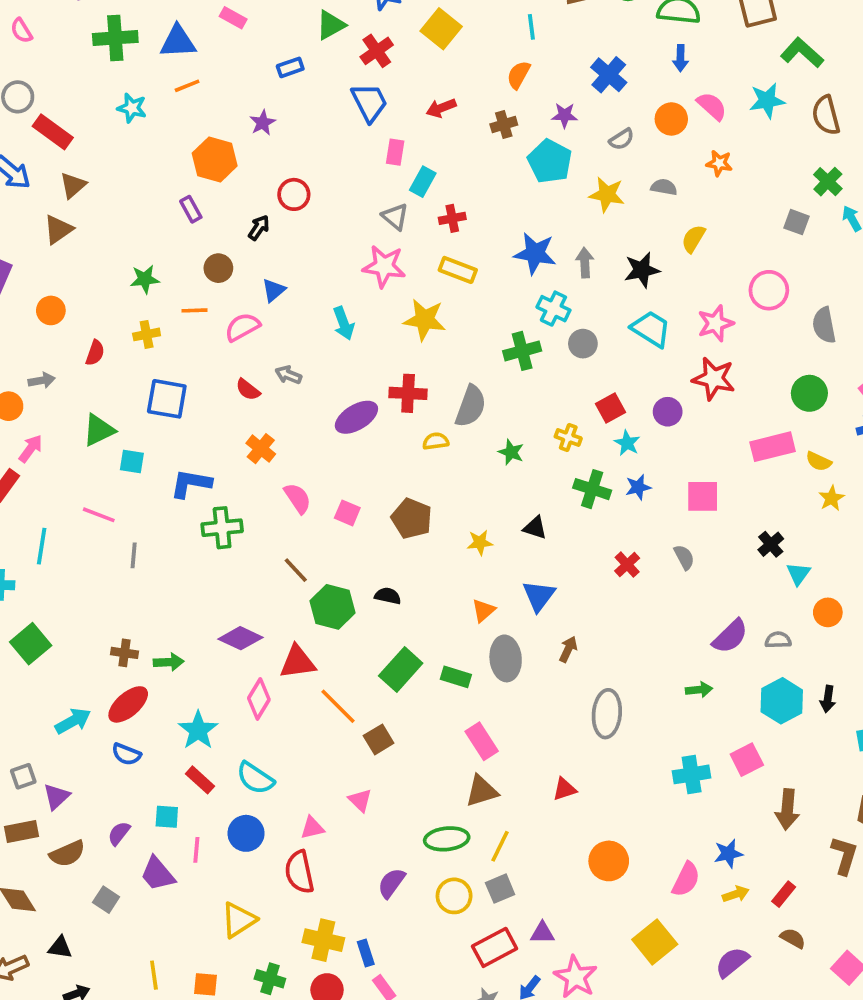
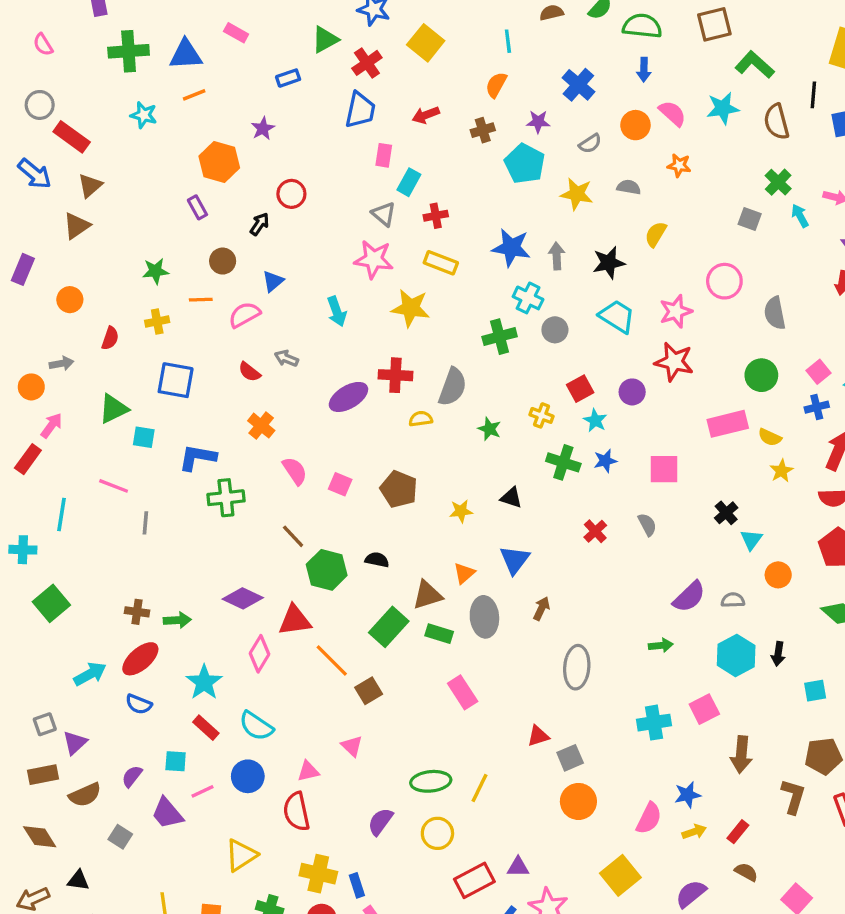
blue trapezoid: (369, 102) -> (360, 110), turned 39
brown triangle: (482, 791) -> (427, 595), moved
pink line: (196, 850) -> (202, 791), turned 60
gray square: (500, 889) -> (570, 758), moved

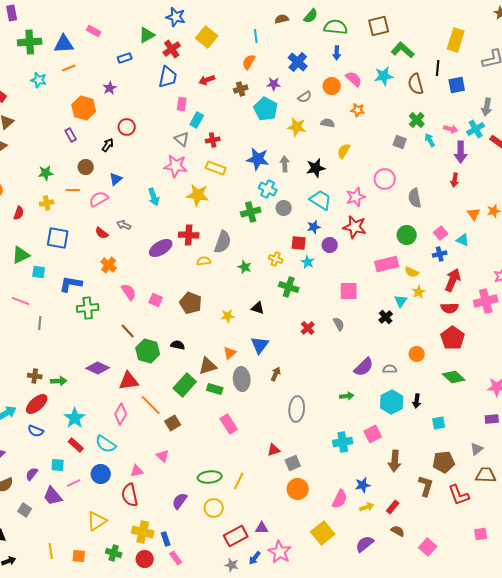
red square: (580, 389) -> (299, 243), turned 35
blue star: (605, 461) -> (314, 227), moved
cyan triangle: (751, 540) -> (401, 301), moved
pink diamond: (260, 654) -> (121, 414), moved

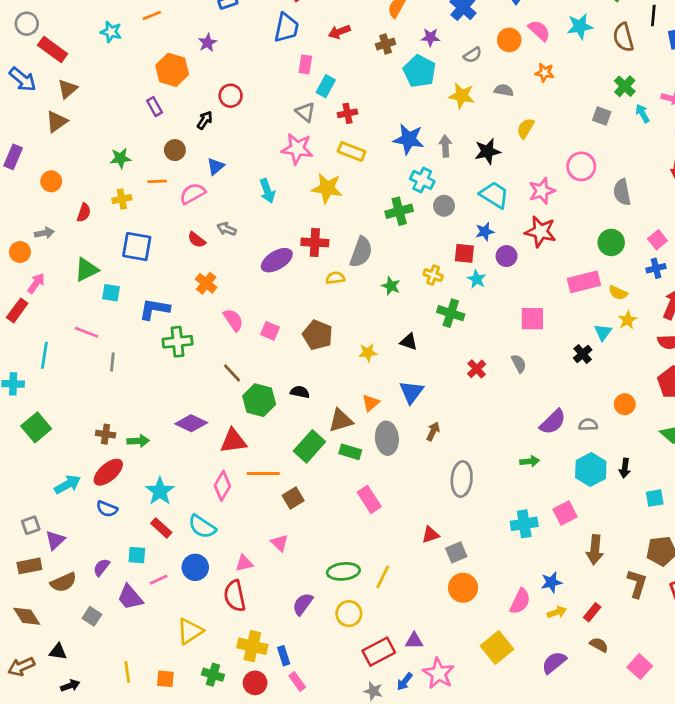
orange line: (151, 405) -> (263, 474), turned -45

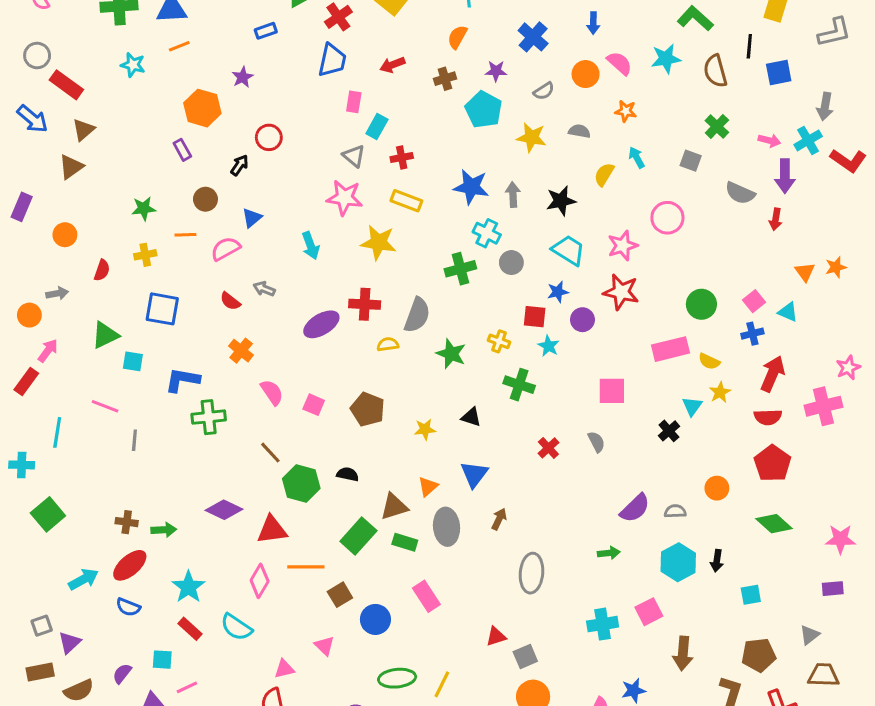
cyan arrow: (642, 113) -> (637, 157), moved
gray semicircle: (622, 192) -> (740, 193), moved, turned -55
green star: (391, 286) -> (451, 354), size x1.4
blue circle: (195, 567) -> (375, 619), moved

